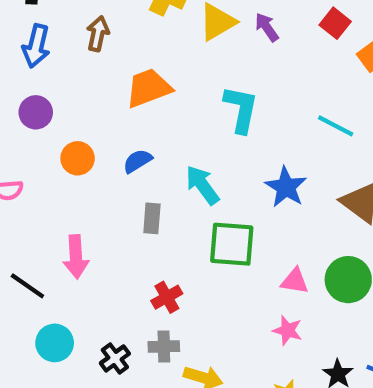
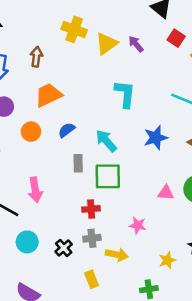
orange trapezoid: (148, 88) -> (48, 95), moved
blue star: (286, 187) -> (156, 138), turned 30
green square: (232, 244) -> (108, 176), moved
red cross: (167, 297) -> (91, 209), turned 30
pink star: (287, 330) -> (138, 225), moved

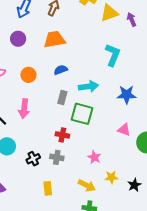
orange circle: (31, 132) -> (28, 75), moved
cyan arrow: (106, 141) -> (88, 86), turned 108
pink triangle: (166, 193) -> (124, 130), moved
yellow arrow: (117, 255) -> (87, 185), moved
yellow star: (167, 260) -> (111, 177), moved

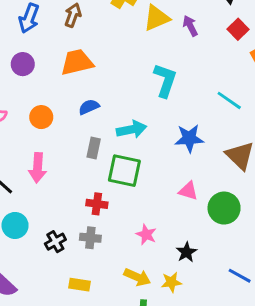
yellow star: (111, 177) -> (171, 282), moved
black star: (134, 185) -> (186, 252), moved
yellow rectangle: (48, 188) -> (79, 285), turned -72

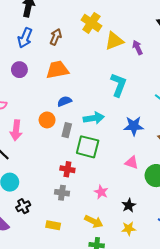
orange circle: (41, 117) -> (47, 120), moved
pink arrow: (38, 168) -> (16, 130), moved
black cross: (55, 242) -> (23, 206), moved
yellow star: (171, 282) -> (129, 229), moved

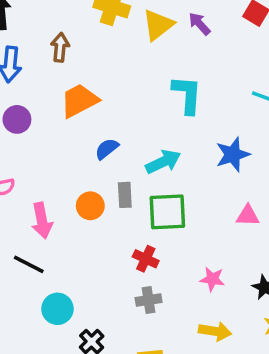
orange circle: (47, 120) -> (90, 206), moved
red cross: (67, 169) -> (146, 259), turned 32

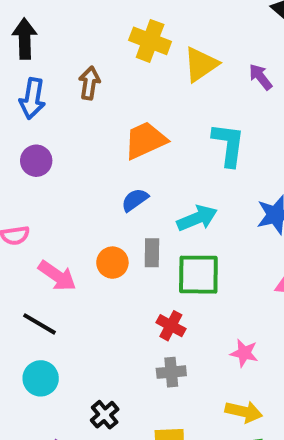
purple arrow: (200, 24) -> (260, 77), moved
orange trapezoid: (79, 101) -> (145, 140), moved
pink arrow: (42, 221) -> (57, 276), turned -48
cyan circle: (57, 309) -> (41, 378), moved

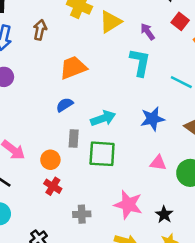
cyan L-shape: (229, 145) -> (140, 62), moved
orange circle: (112, 263) -> (50, 160), moved
red cross: (171, 326) -> (53, 186), moved
pink star: (244, 353) -> (128, 205), size x1.6

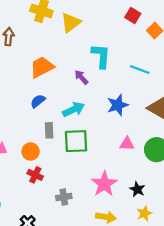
purple arrow: (148, 32) -> (81, 77), moved
pink star: (128, 205) -> (104, 184), turned 30

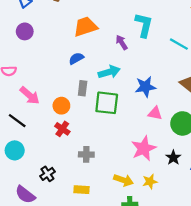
blue star: (118, 105) -> (145, 87), moved
pink star: (104, 184) -> (144, 148), moved
black star: (137, 189) -> (173, 158), moved
yellow star: (144, 213) -> (150, 182), moved

